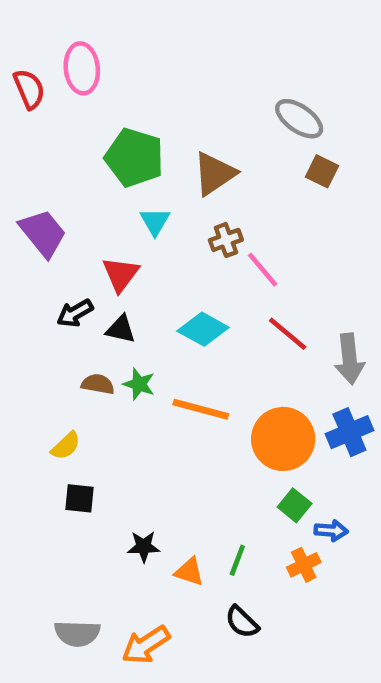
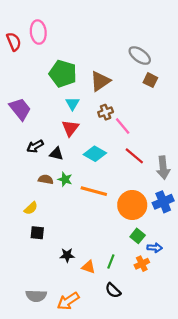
red triangle: (121, 274) -> (70, 128), moved

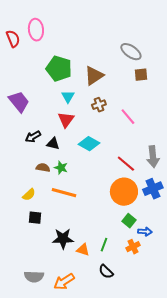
brown square: (150, 80) -> (141, 75), turned -32
pink line: (123, 126) -> (128, 117), moved
red line: (134, 156) -> (126, 164), moved
orange line: (94, 191) -> (64, 193), moved
black star: (67, 255) -> (63, 239), size x1.5

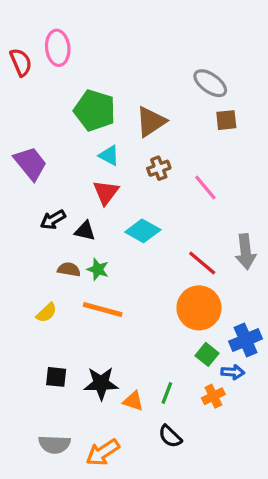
cyan triangle: (68, 97) -> (109, 155), turned -32
blue cross: (153, 189) -> (246, 340), moved
black square: (35, 218) -> (56, 377), moved

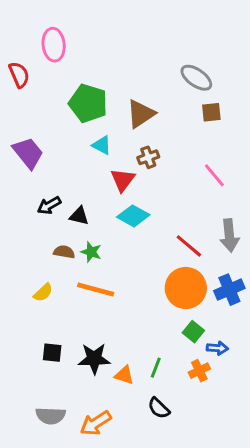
red semicircle: (21, 62) -> (19, 75), moved
pink line: (205, 188) -> (214, 175), moved
red triangle: (106, 192) -> (123, 180), moved
blue cross: (246, 340) -> (229, 290), moved

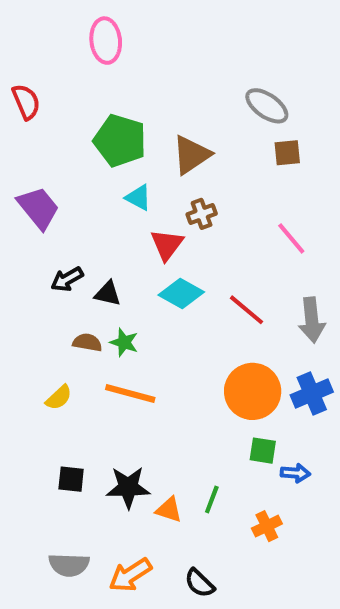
pink ellipse: (54, 45) -> (106, 41), moved
red line: (189, 246) -> (246, 310), moved
green square: (193, 332) -> (263, 451), turned -30
orange cross: (199, 371) -> (267, 526), moved
black semicircle: (159, 408) -> (200, 583), moved

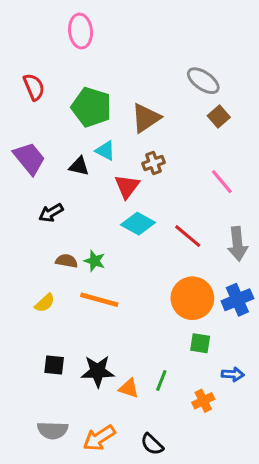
red semicircle: (26, 102) -> (34, 87), moved
brown square: (287, 153) -> (219, 116), turned -35
black triangle: (108, 294) -> (79, 166), moved
blue arrow: (295, 473) -> (233, 374), moved

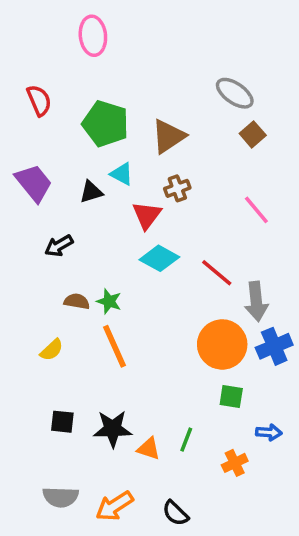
black triangle: (79, 166) -> (91, 192), turned -30
gray arrow: (237, 244) -> (256, 301), moved
orange line: (99, 300) -> (114, 346), turned 51

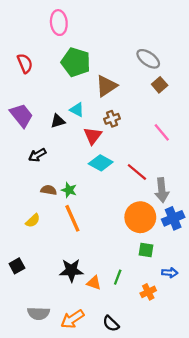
green pentagon: (105, 124) -> (76, 62), moved
black square: (62, 422) -> (17, 266), moved, turned -35

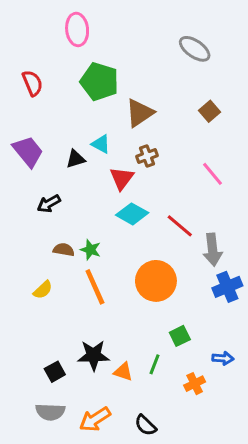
gray ellipse: (148, 59) -> (195, 49), moved
orange circle: (140, 217) -> (156, 281), moved
green square: (146, 250) -> (180, 336), moved, turned -35
black square: (17, 266) -> (55, 372), moved

